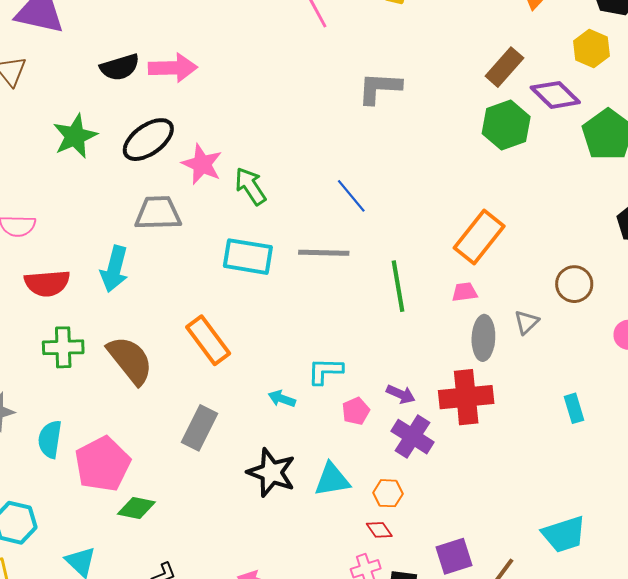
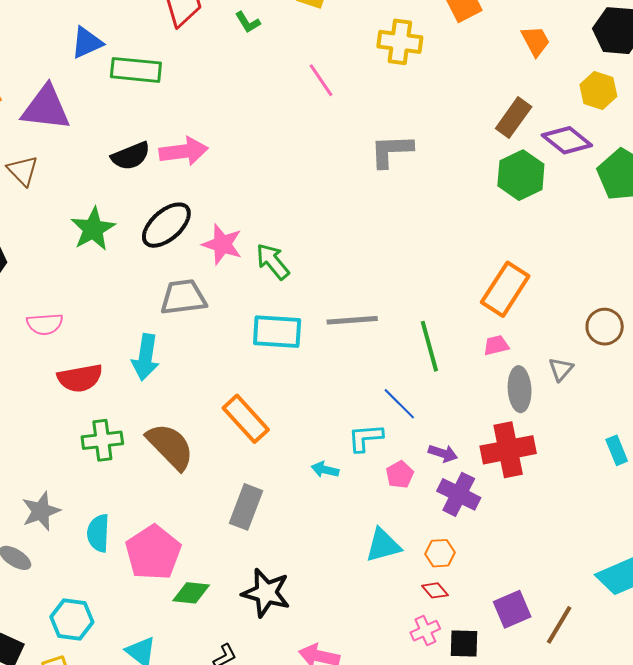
blue line: (351, 196) -> (399, 404), moved
black star: (271, 472) -> (266, 593), moved

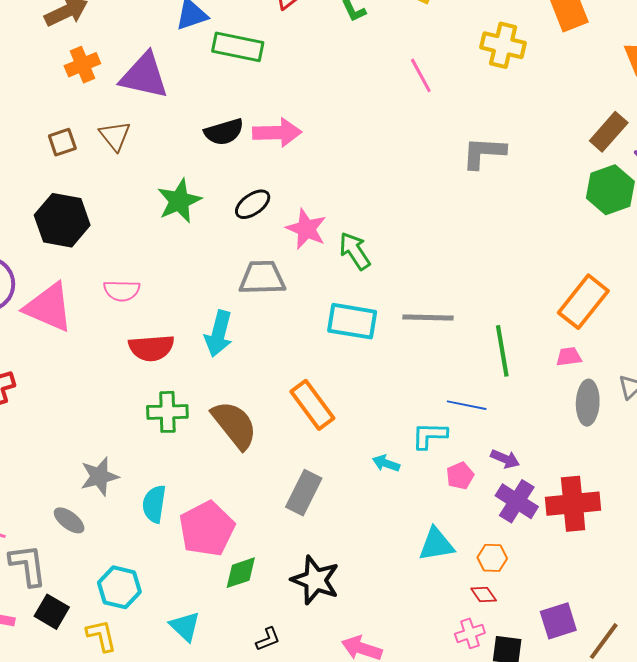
black ellipse: (166, 225) -> (253, 204), size x0.7
blue line: (399, 404) -> (467, 405), turned -39
red cross: (508, 450) -> (573, 504), moved
green diamond: (191, 593) -> (241, 573), turned -30

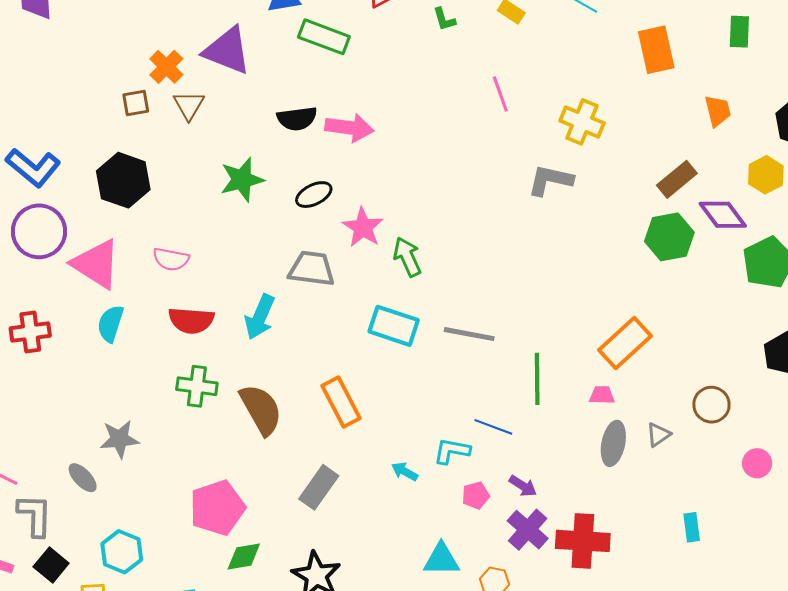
yellow cross: (503, 45) -> (582, 122), moved
orange cross: (82, 65) -> (166, 67), moved, turned -32
cyan semicircle: (154, 504) -> (110, 324), moved

